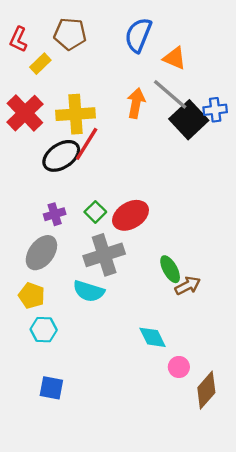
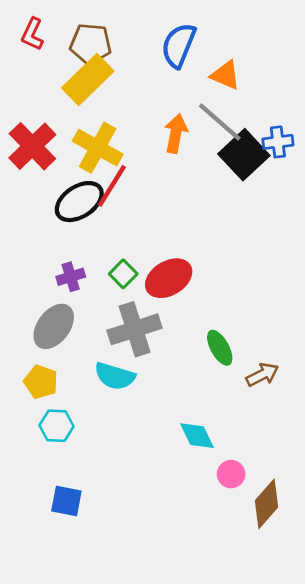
red L-shape: (18, 39) -> (32, 34), moved
yellow rectangle: (40, 64) -> (88, 79), moved, size x1.8
yellow cross: (76, 114) -> (98, 148), turned 33
brown arrow: (188, 286) -> (262, 375), moved

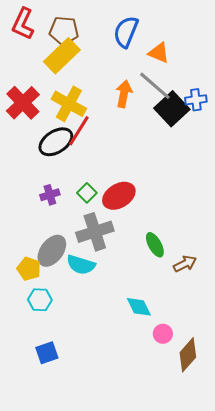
red L-shape: (32, 34) -> (23, 24), size x1.4
gray ellipse: (54, 326) -> (52, 251), moved
blue square: (66, 501) -> (47, 353), turned -30

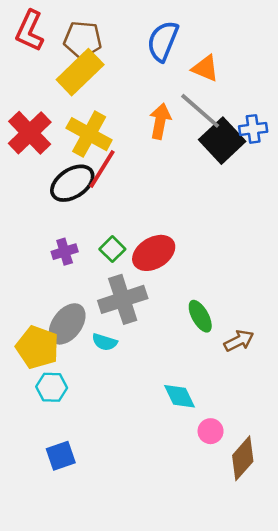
cyan semicircle: (81, 265) -> (105, 342), size x0.7
yellow pentagon: (29, 269) -> (37, 347), size x1.4

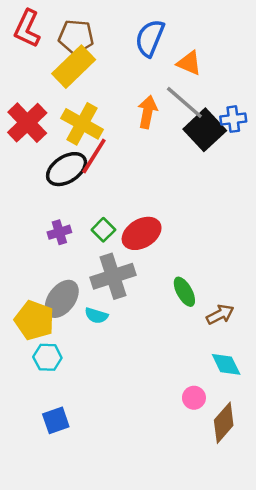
cyan diamond: (180, 396) -> (226, 364), moved

